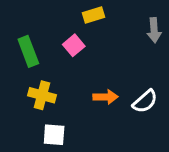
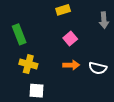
pink square: (74, 45) -> (70, 39), moved
white semicircle: (145, 101) -> (98, 68), turned 54

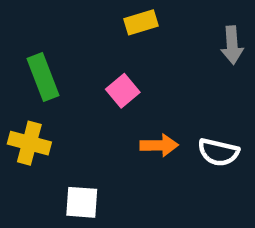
pink square: (70, 39) -> (123, 91), moved
yellow cross: (28, 64) -> (29, 143), moved

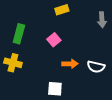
green rectangle: (43, 77) -> (19, 34), turned 36
white square: (82, 202) -> (55, 89), moved

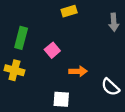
pink square: (54, 40) -> (52, 50), moved
white semicircle: (96, 67) -> (110, 87), moved, turned 30

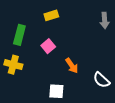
yellow rectangle: (69, 11) -> (51, 15), moved
orange arrow: (78, 71) -> (72, 66), turned 56

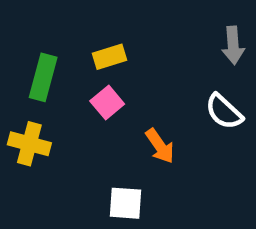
yellow rectangle: (51, 15) -> (109, 57), moved
white semicircle: (101, 80) -> (224, 112), moved

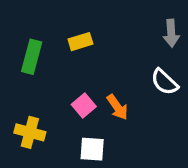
pink square: (107, 103) -> (84, 105), moved
yellow cross: (29, 144) -> (30, 132), moved

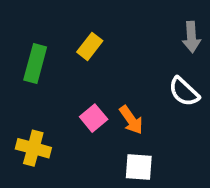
yellow rectangle: (80, 42) -> (90, 46), turned -35
white square: (92, 149) -> (139, 167), moved

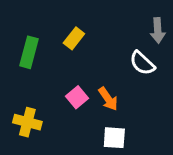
white semicircle: (184, 92) -> (142, 63), moved

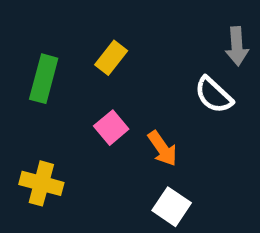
pink square: (77, 97) -> (111, 128), moved
white square: (114, 138) -> (172, 207), turned 30

